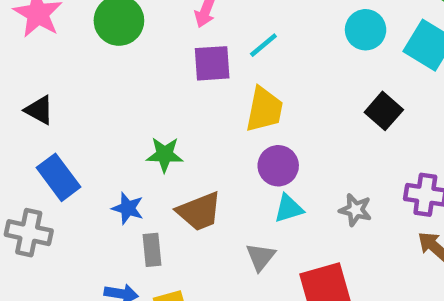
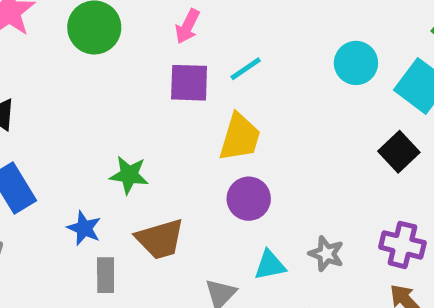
black square: (384, 111) -> (399, 152), moved
cyan triangle: (289, 209) -> (270, 265), moved

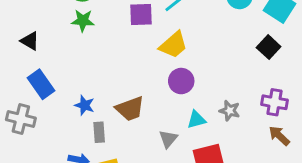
yellow trapezoid: (240, 137) -> (173, 45), turned 36
green star: (129, 175) -> (83, 21), moved

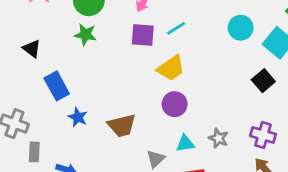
blue rectangle: (41, 84) -> (57, 86), moved
gray rectangle: (99, 132) -> (34, 152), moved

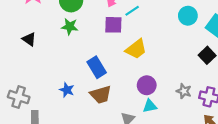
cyan line: (176, 28) -> (132, 11), moved
blue rectangle: (57, 86) -> (97, 67), moved
purple circle: (175, 104) -> (147, 85), moved
gray star: (218, 138) -> (184, 91), moved

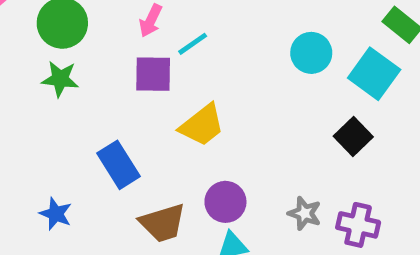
brown trapezoid: (101, 95) -> (163, 223), moved

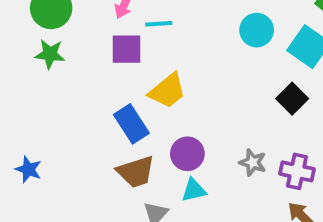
cyan line: (193, 44) -> (159, 24), turned 32
blue rectangle: (118, 165) -> (131, 124), moved
blue star: (56, 214) -> (28, 169), moved

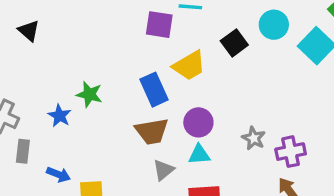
green star: (50, 54) -> (89, 94), moved
black square: (292, 99) -> (234, 43), moved
purple cross: (297, 171) -> (291, 152), turned -32

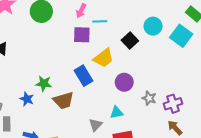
purple circle: (198, 122) -> (124, 82), moved
brown trapezoid: (152, 131) -> (63, 100), moved

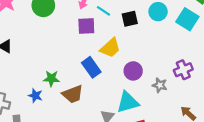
cyan line: (100, 21) -> (104, 11), turned 40
black square: (130, 40) -> (130, 19), moved, turned 35
purple cross: (173, 104) -> (183, 70), moved
cyan triangle: (117, 112) -> (128, 102), size x1.6

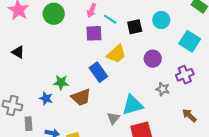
cyan square: (187, 19) -> (190, 41), moved
purple circle: (133, 71) -> (153, 59), moved

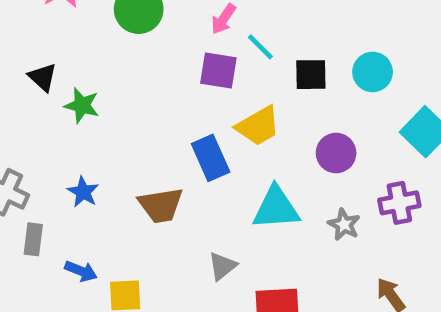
green star: (61, 82) -> (82, 105), moved
cyan triangle: (133, 105) -> (276, 208), moved

